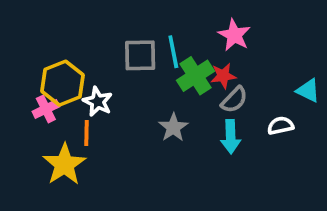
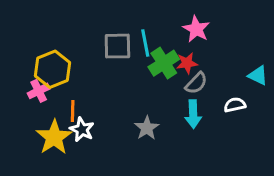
white star: (98, 102) -> (82, 130), moved
gray star: (173, 127) -> (147, 128), moved

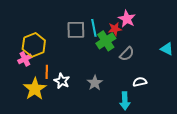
red star: (187, 63) -> (115, 29), moved
white semicircle: (235, 105) -> (140, 82), moved
cyan arrow: (193, 114) -> (125, 101), moved
white star: (82, 130) -> (62, 81), moved

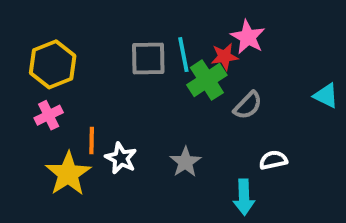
yellow hexagon: (34, 45) -> (53, 64), moved

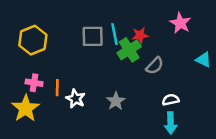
pink star: (248, 37) -> (180, 23), moved
pink cross: (49, 115) -> (34, 83), moved, turned 35
yellow star: (68, 174) -> (26, 108), moved
cyan arrow: (244, 197) -> (171, 123), moved

